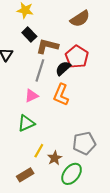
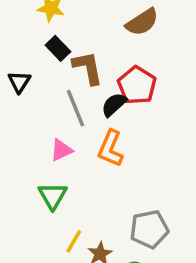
brown L-shape: (47, 46) -> (88, 68), turned 65
gray line: (40, 70) -> (75, 108), turned -40
green triangle: (26, 123) -> (53, 196), turned -36

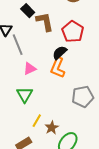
black semicircle: (114, 105) -> (60, 53), moved
gray line: (75, 108) -> (18, 45), moved
gray pentagon: (149, 229) -> (83, 97), moved

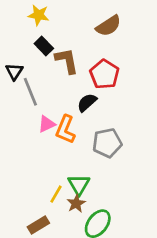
orange L-shape: (58, 68) -> (65, 129), moved
green triangle: (25, 95) -> (79, 185), moved
gray pentagon: (83, 97) -> (107, 143), moved

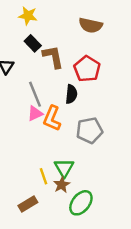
brown semicircle: (108, 26) -> (91, 25), turned 45
gray line: (30, 92) -> (35, 94), moved
black semicircle: (87, 103) -> (71, 94), turned 138
yellow line: (56, 194) -> (44, 176), turned -49

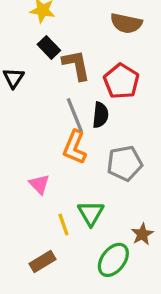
gray line: (35, 94) -> (75, 115), moved
pink triangle: (35, 113) -> (39, 184), moved, turned -49
brown star: (62, 185) -> (142, 234), moved

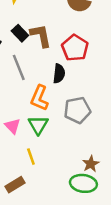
black rectangle: (49, 47) -> (20, 33), moved
gray line: (75, 115) -> (19, 67), moved
green triangle: (91, 213) -> (38, 125), moved
green ellipse: (113, 260) -> (83, 183), moved, turned 60

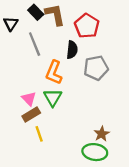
gray pentagon: (77, 110) -> (96, 68), moved
yellow line: (31, 157) -> (39, 134), moved
brown rectangle: (15, 185) -> (31, 115), moved

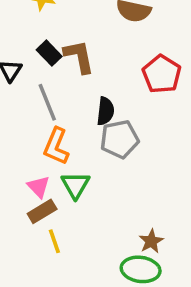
red pentagon: (87, 26) -> (162, 74), moved
gray pentagon: (96, 68) -> (119, 139), moved
orange L-shape: (54, 72) -> (56, 146), moved

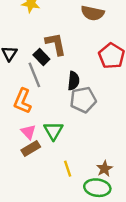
black rectangle: (49, 53) -> (41, 57), moved
orange L-shape: (56, 146) -> (22, 101), moved
yellow line: (54, 241) -> (68, 169), moved

